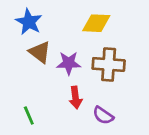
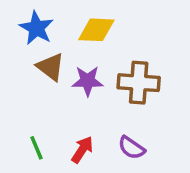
yellow diamond: (96, 23) -> (96, 30), moved
red arrow: (76, 98) -> (82, 150), moved, turned -140

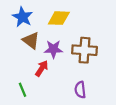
purple semicircle: (132, 148) -> (80, 90), turned 49
red arrow: (82, 150) -> (42, 68), moved

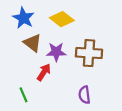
yellow diamond: (59, 18) -> (62, 19), turned 35

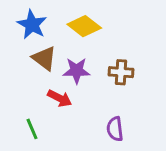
brown cross: (89, 53) -> (121, 72), size x0.7
red arrow: (44, 72) -> (60, 98), turned 84

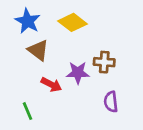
purple star: (77, 71) -> (78, 73), moved
purple semicircle: (115, 129) -> (111, 102), moved

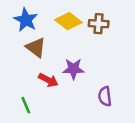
brown cross: (104, 62) -> (99, 24), moved

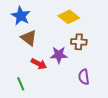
yellow diamond: (68, 21) -> (69, 17), moved
brown cross: (99, 24) -> (79, 42), moved

